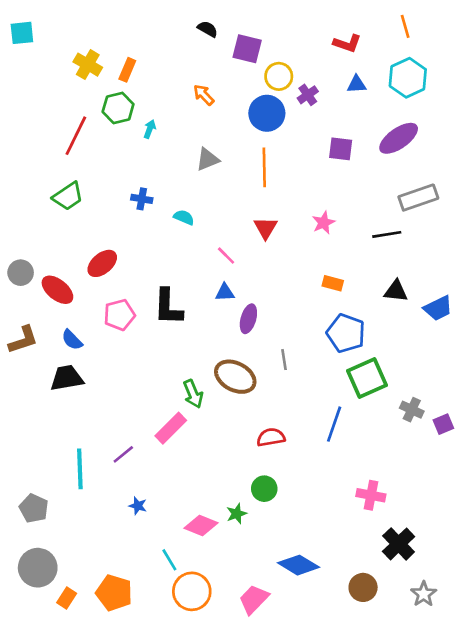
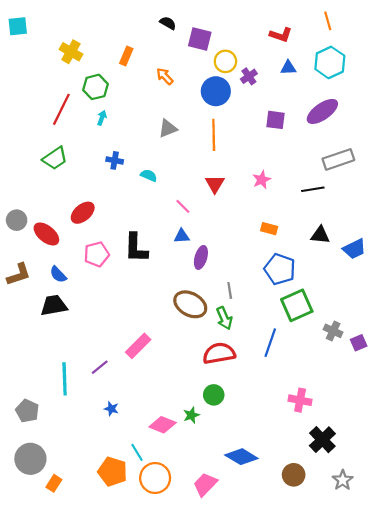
orange rectangle: (127, 70) -> (126, 56), moved
cyan arrow: (150, 129) -> (102, 118), moved
green arrow: (193, 394) -> (224, 318), moved
red semicircle: (271, 437) -> (219, 353), size x1.4
orange pentagon: (114, 593) -> (112, 472), moved

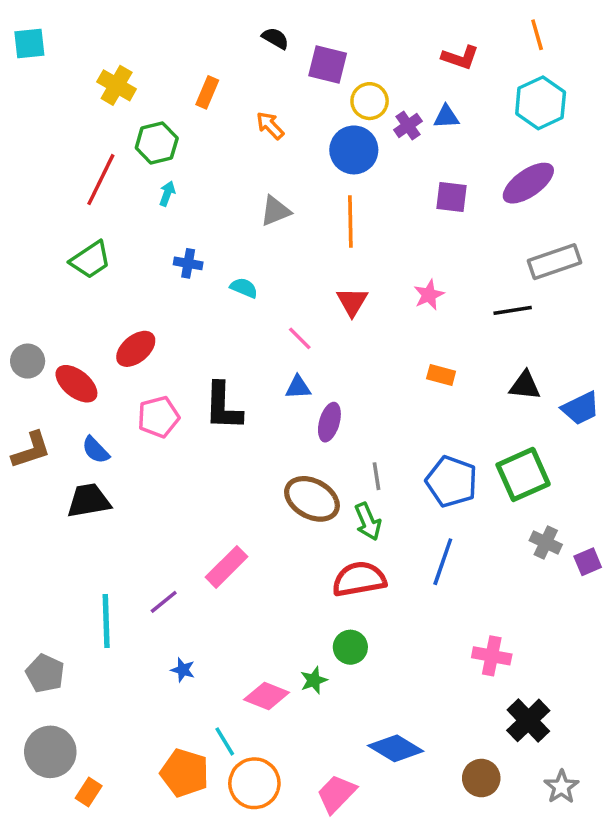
blue triangle: (288, 68) -> (446, 117), moved
blue pentagon: (280, 269) -> (452, 481), moved
green square: (297, 305) -> (523, 474), moved

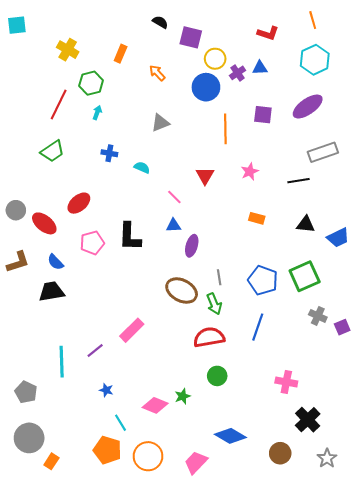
orange line: (350, 221) -> (225, 129), moved
green circle: (350, 647) -> (217, 376), moved
cyan line: (225, 741) -> (121, 423), moved

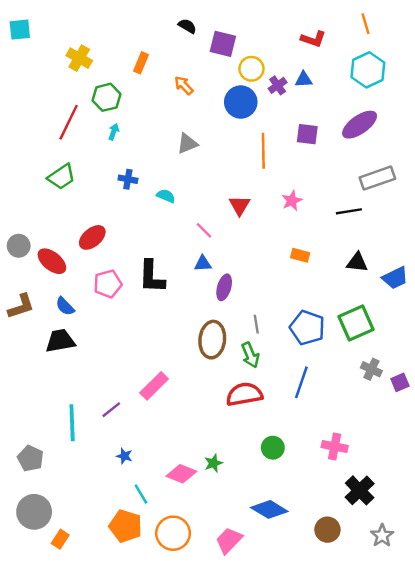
brown ellipse: (182, 291) -> (212, 340), turned 68
green circle: (217, 376) -> (273, 448), moved

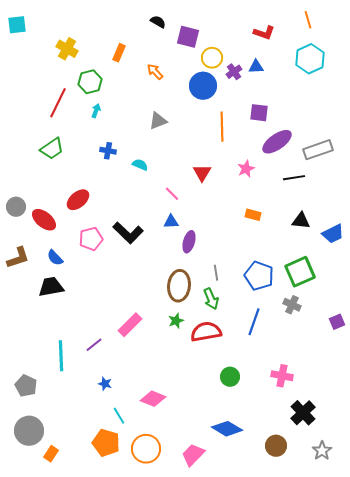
purple ellipse: (360, 125) -> (277, 142), moved
black L-shape: (152, 277) -> (128, 233), turned -48
gray cross: (371, 369) -> (292, 305), moved
green star: (213, 463) -> (176, 321), moved

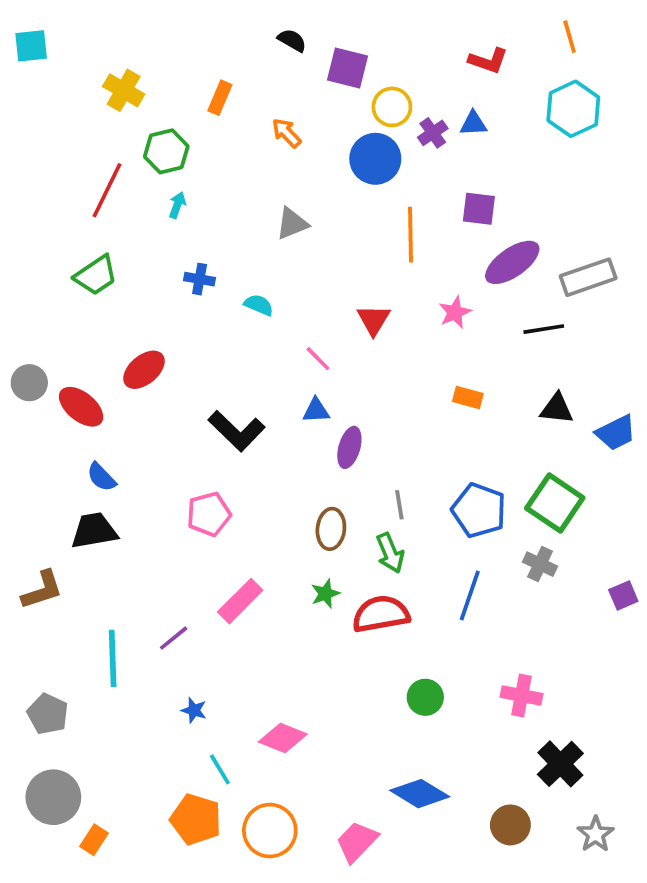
pink pentagon: (91, 239) -> (209, 514), moved
brown L-shape: (18, 258) -> (42, 590), moved
green square: (300, 272) -> (555, 503), turned -32
brown ellipse: (179, 286) -> (331, 529), size x0.7

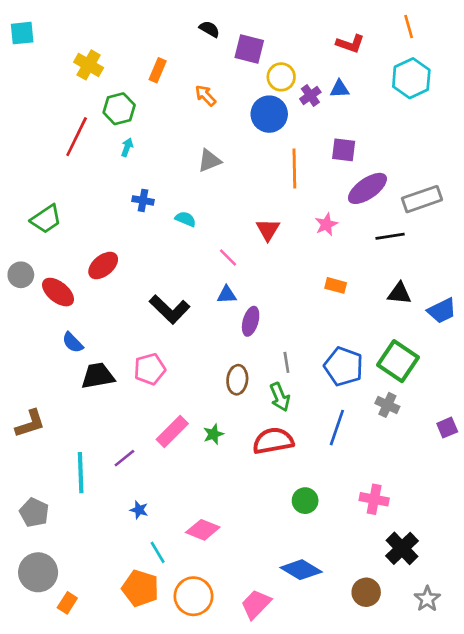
green trapezoid: (96, 275) -> (46, 219), moved
black trapezoid: (94, 531) -> (98, 376), moved
green star: (325, 594) -> (213, 434), moved

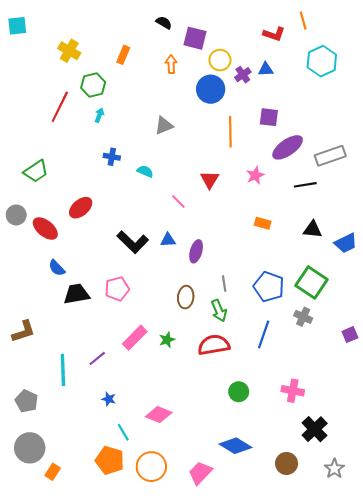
orange line: (409, 26) -> (303, 21), moved
orange arrow: (205, 95) -> (171, 64), moved, turned 42
blue triangle: (227, 295) -> (168, 240), moved

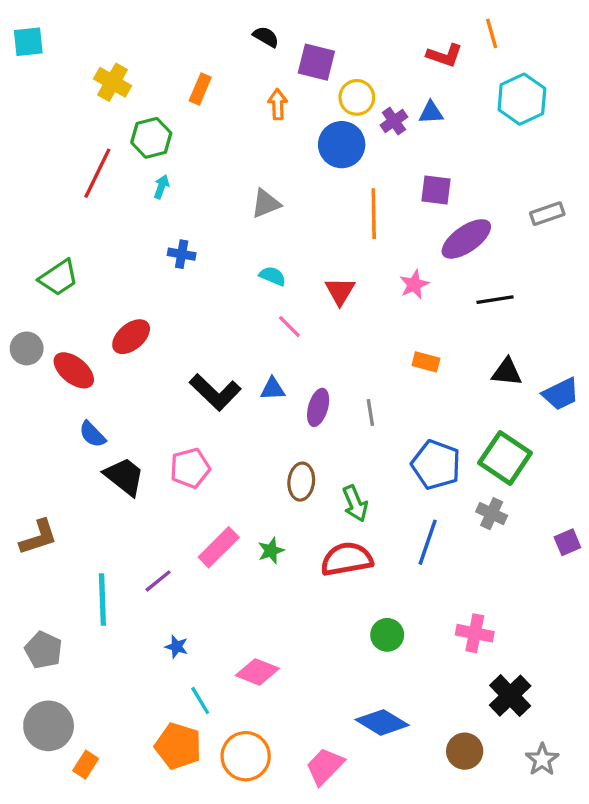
gray rectangle: (330, 156) -> (547, 214), moved, size x0.7
cyan semicircle: (145, 171) -> (273, 276), moved
gray line: (224, 284) -> (370, 412), moved
black trapezoid: (76, 294) -> (124, 477), turned 48

